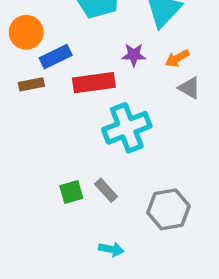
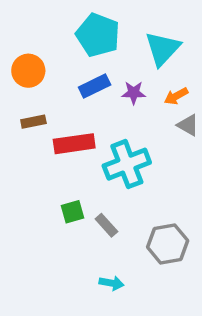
blue rectangle: (56, 57) -> (95, 86), moved
red rectangle: (94, 83) -> (74, 144), moved
green square: (71, 192) -> (72, 212), moved

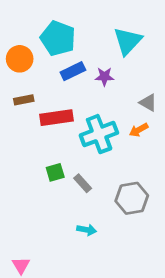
cyan pentagon: (98, 35) -> (58, 38), moved
orange arrow: (176, 96) -> (139, 130), moved

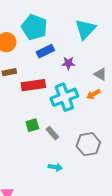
purple star: (104, 77) -> (68, 63), moved

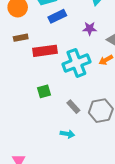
purple star: (68, 63) -> (90, 29), moved
gray rectangle: (52, 133) -> (73, 107), moved

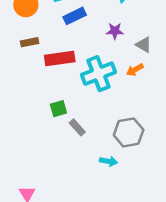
gray rectangle: (73, 107) -> (77, 127), moved
cyan arrow: (67, 134) -> (109, 161), moved

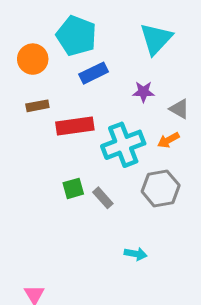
gray rectangle: (77, 127) -> (103, 198), moved
gray hexagon: (129, 132) -> (161, 188), moved

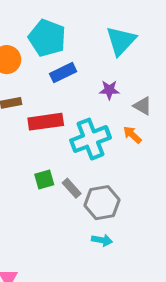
orange arrow: (168, 140) -> (132, 135), turned 72
gray hexagon: (161, 188) -> (102, 203), moved

